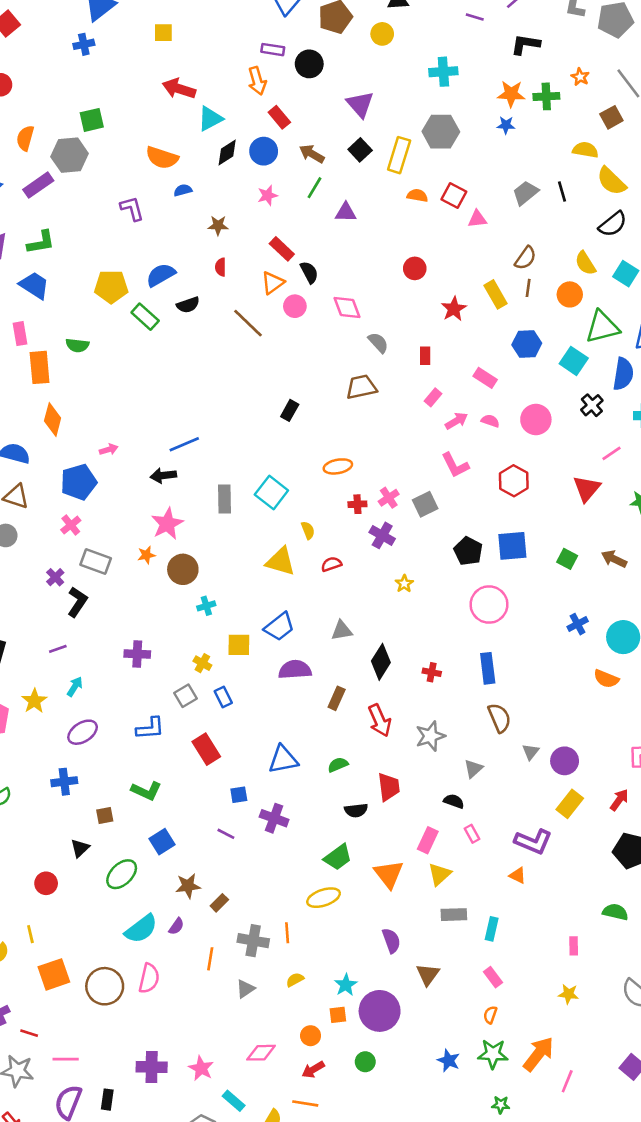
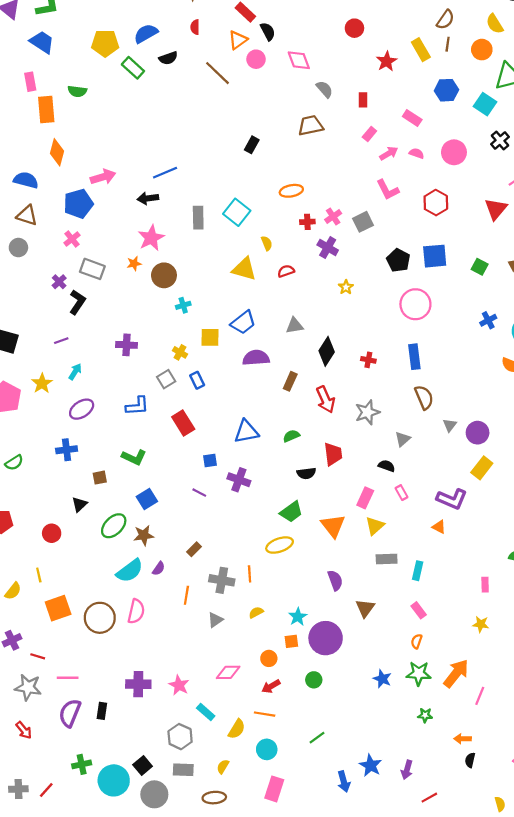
pink arrow: (109, 449) -> (103, 177), size x1.6
brown star: (188, 886) -> (144, 535), moved

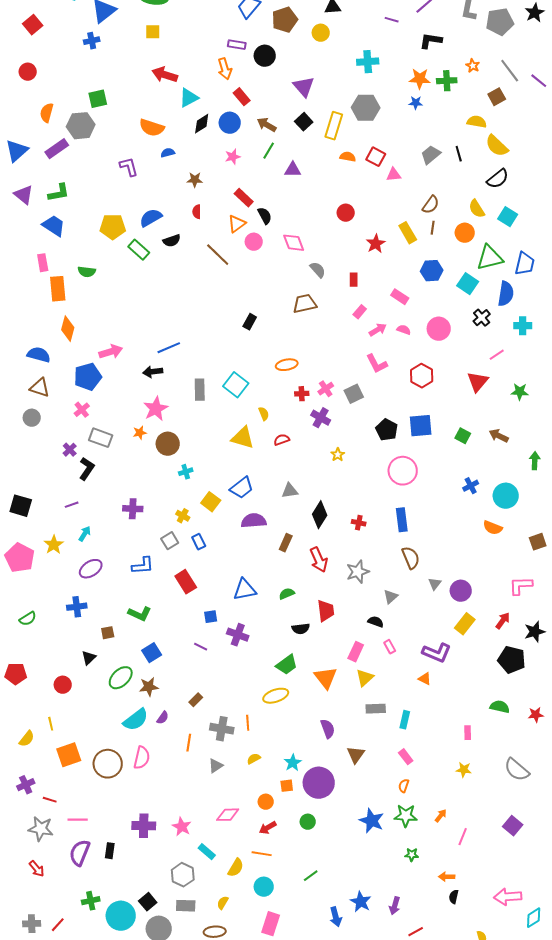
yellow square: (210, 337) -> (211, 502), turned 36
orange arrow: (456, 673) -> (441, 816), size x0.5
blue star: (382, 679) -> (372, 821), size x1.4

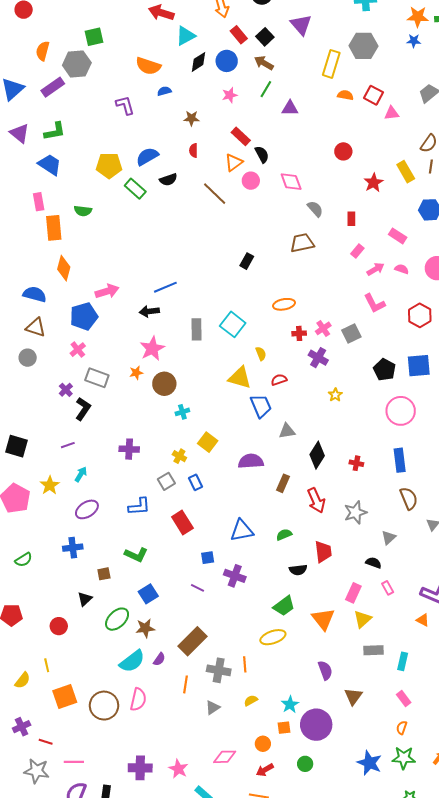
black square: (304, 122) -> (265, 37), moved
blue trapezoid: (242, 488) -> (261, 406), moved, turned -75
brown rectangle: (196, 700) -> (192, 641), size x2.0

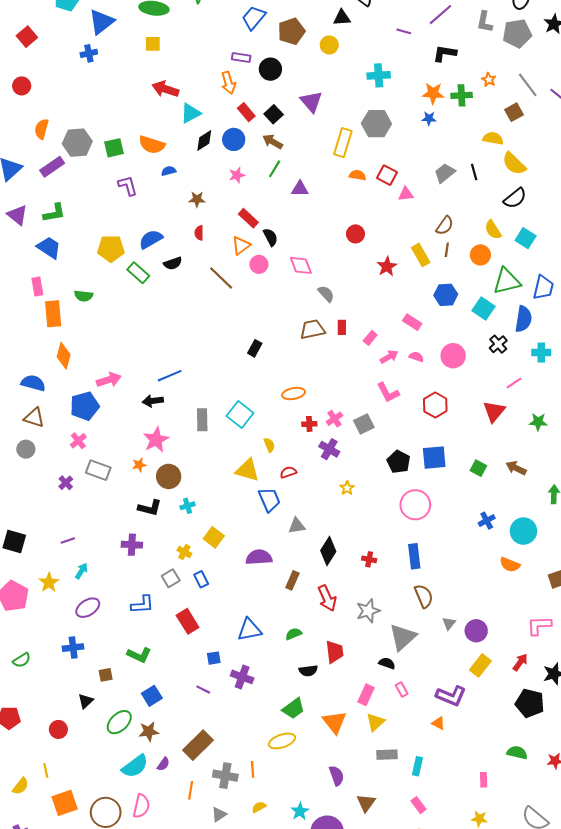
green square: (94, 37) -> (114, 148), moved
red rectangle: (351, 219) -> (342, 327), moved
black L-shape: (83, 409) -> (150, 508), moved, turned 70
gray triangle: (389, 538) -> (403, 637), size x1.8

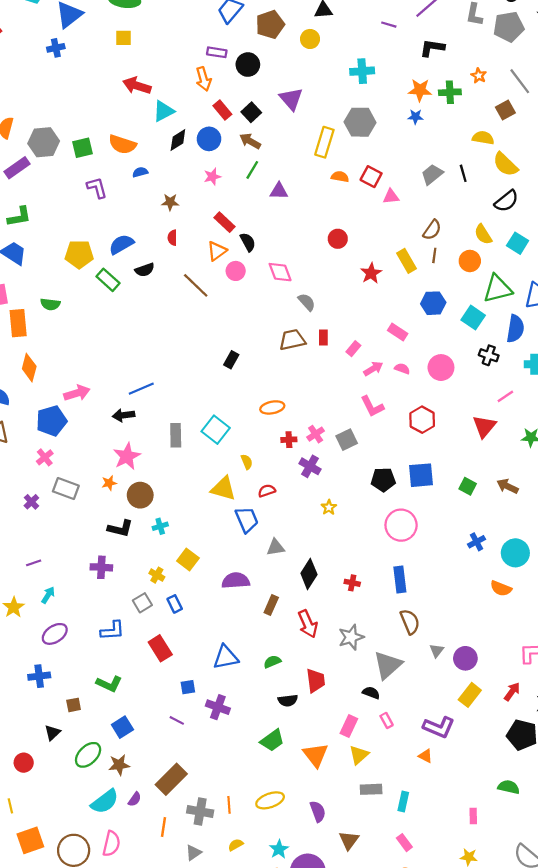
black cross: (498, 344) -> (489, 355), turned -30
black pentagon: (399, 462) -> (383, 480), turned -30
yellow ellipse: (282, 741) -> (270, 800), moved

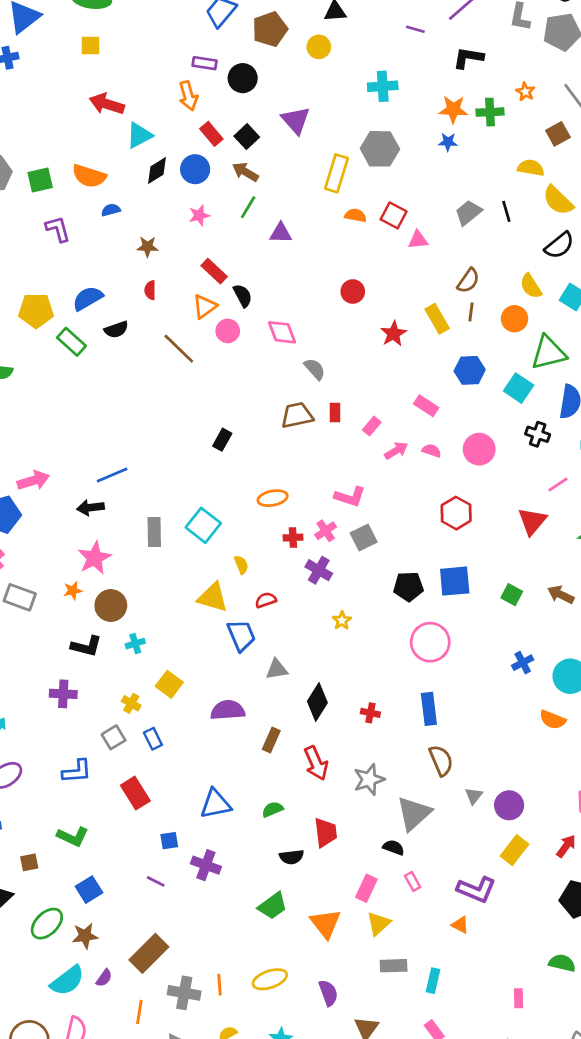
pink L-shape: (372, 406) -> (350, 497), moved, turned -45

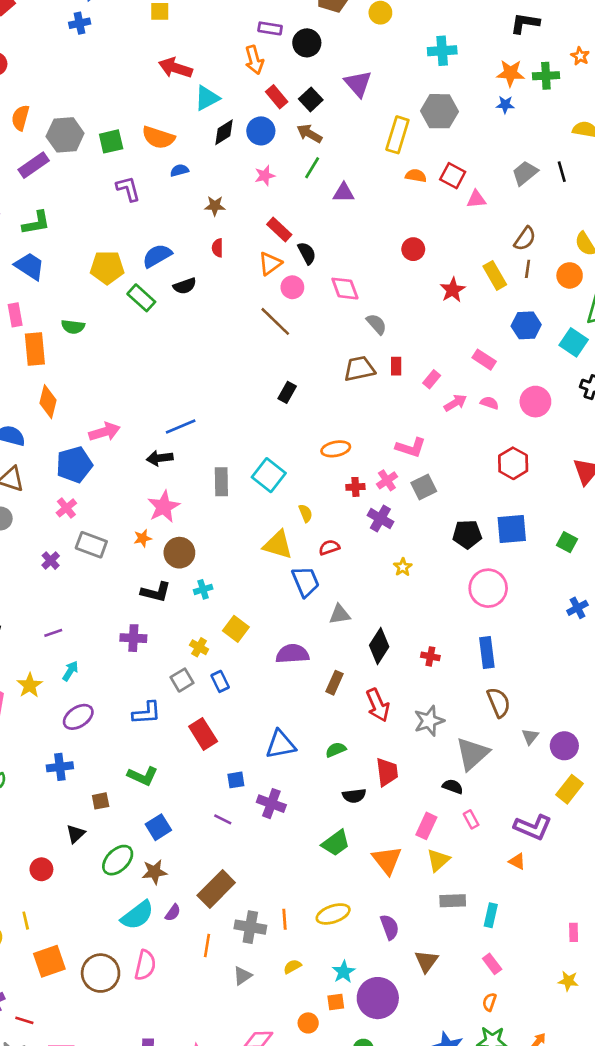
brown line: (179, 349) -> (275, 321), moved

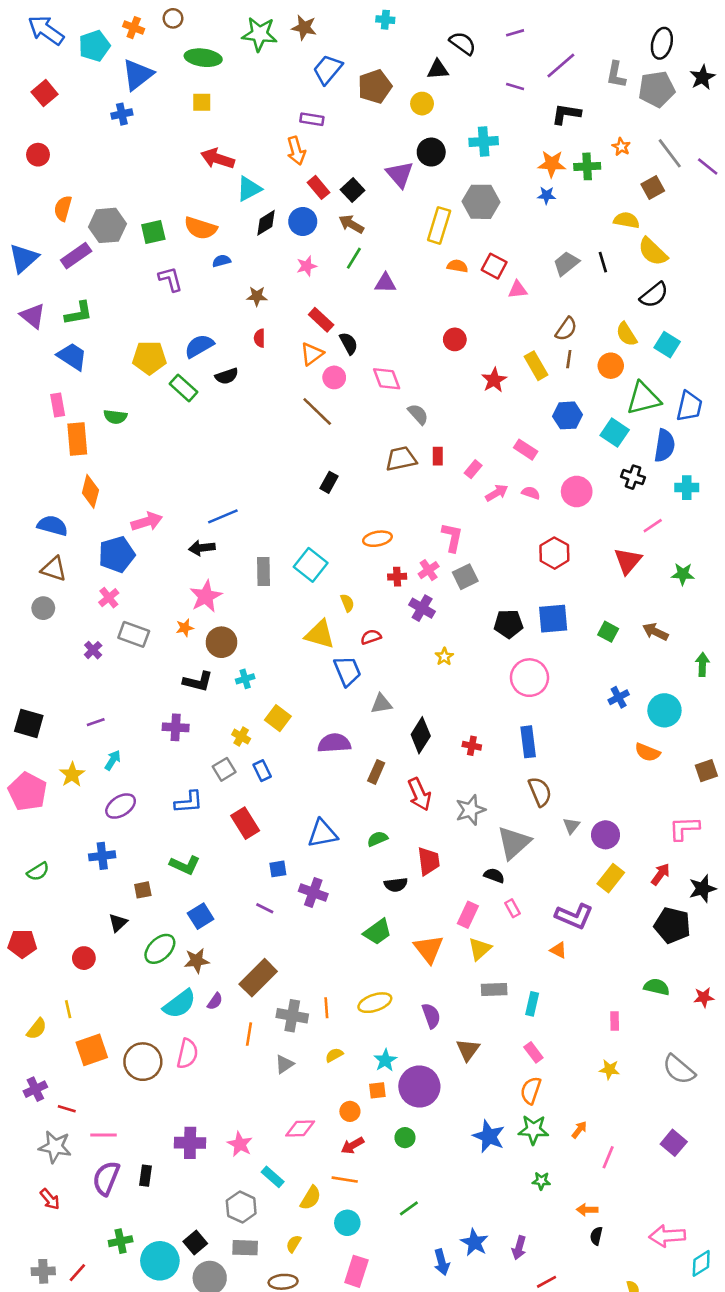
black circle: (307, 43) -> (431, 152), moved
pink L-shape: (411, 448) -> (452, 537), turned -96
orange semicircle: (489, 1002) -> (531, 1090), size x1.5

